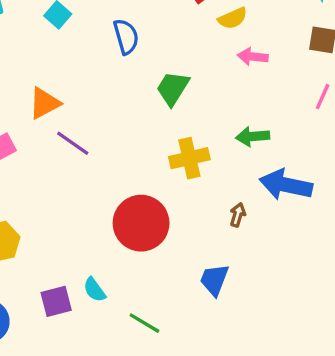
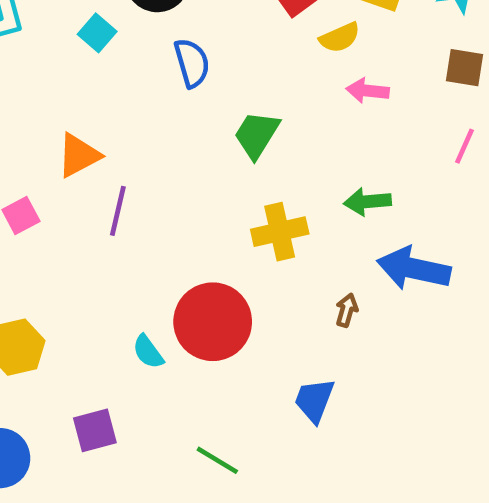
purple line: (73, 143) -> (118, 211), turned 68
cyan semicircle: (94, 290) -> (148, 352), moved

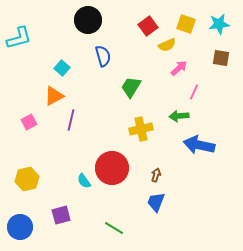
cyan square: (97, 33) -> (62, 68), moved
pink arrow: (367, 91) -> (179, 68), turned 132
pink line: (465, 146) -> (194, 92), moved
brown arrow: (347, 310) -> (156, 175), moved

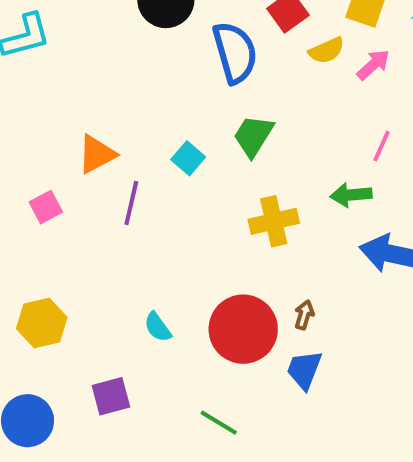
blue semicircle: (103, 56) -> (235, 52), moved, size x1.4
cyan square: (62, 68) -> (188, 158), moved
pink arrow: (179, 68) -> (373, 65), moved
red circle: (112, 168) -> (243, 329), moved

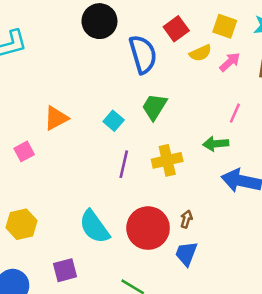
purple line: (131, 203) -> (124, 164), moved
cyan semicircle: (158, 327) -> (94, 227), size x1.8

